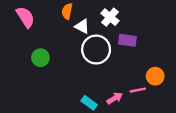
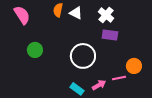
white cross: (110, 17) -> (106, 15), moved
white triangle: (82, 26) -> (76, 13), moved
white circle: (96, 50) -> (83, 56), moved

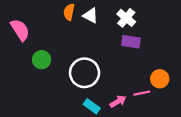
pink semicircle: (22, 15) -> (20, 30), moved
white circle: (83, 56) -> (85, 73), moved

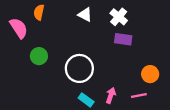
orange semicircle: (69, 12) -> (39, 12), moved
pink line: (142, 93) -> (139, 95), moved
pink arrow: (118, 101) -> (111, 95), turned -40

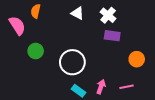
orange circle: (150, 74) -> (137, 59), moved

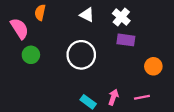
green circle: (36, 51) -> (31, 55), moved
white circle: (72, 62) -> (81, 55), moved

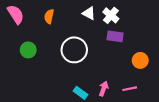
orange semicircle: (40, 12) -> (49, 16), moved
white triangle: (87, 15) -> (89, 13), moved
pink semicircle: (19, 29) -> (16, 14), moved

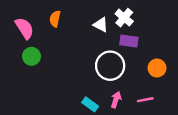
white triangle: (89, 13) -> (101, 25), moved
pink semicircle: (16, 14) -> (24, 28), moved
white circle: (74, 50) -> (110, 66), moved

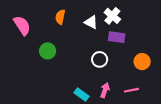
orange semicircle: (55, 19) -> (60, 17), moved
green circle: (32, 56) -> (48, 51), moved
white circle: (110, 66) -> (100, 59), size x0.6

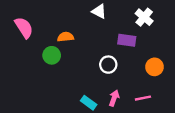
white cross: (112, 16) -> (144, 17), moved
orange semicircle: (60, 17) -> (66, 37), moved, turned 72
white triangle: (91, 22) -> (99, 11), moved

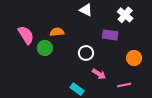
pink semicircle: (24, 28) -> (26, 35), moved
white circle: (108, 65) -> (86, 53), moved
pink arrow: (114, 98) -> (99, 74), moved, turned 104

